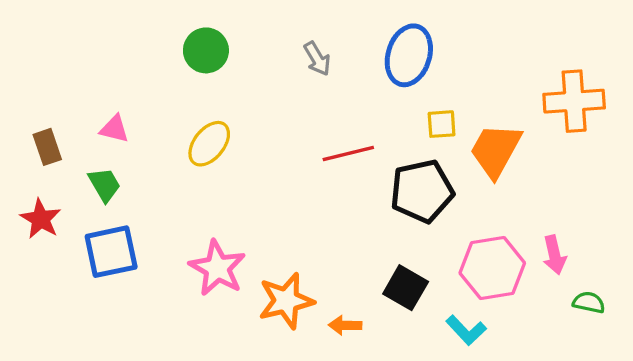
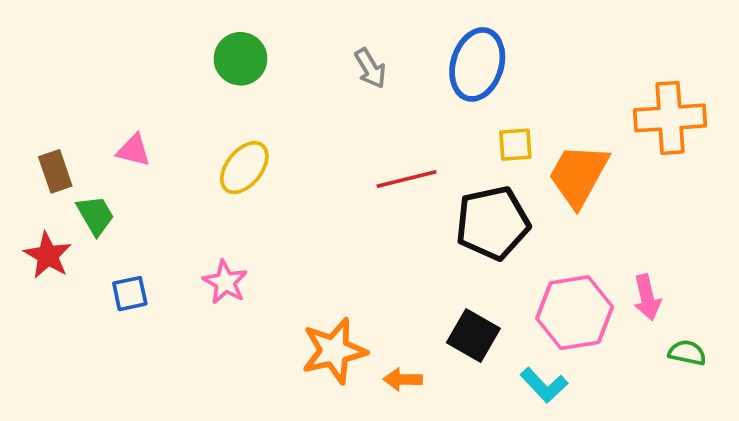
green trapezoid: (104, 185) -> (95, 215), moved
blue square: (111, 252) -> (130, 294), size x0.6
pink star: (217, 268) -> (225, 282), moved, size x0.7

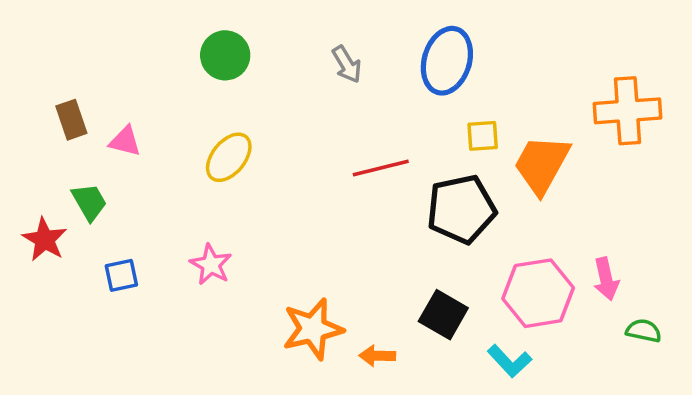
brown rectangle: (55, 171) -> (71, 120), moved

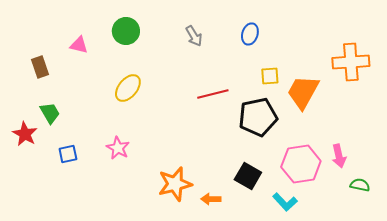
blue ellipse: (447, 61) -> (250, 34), size x0.6
pink triangle: (125, 141) -> (79, 45), moved

